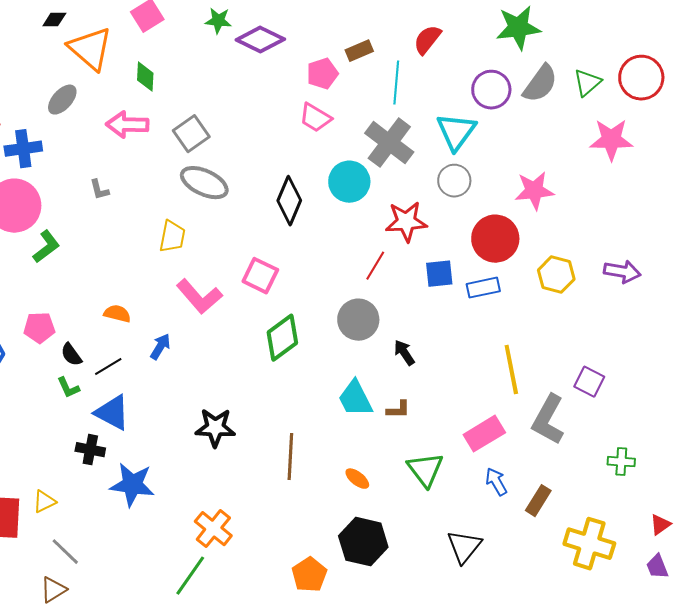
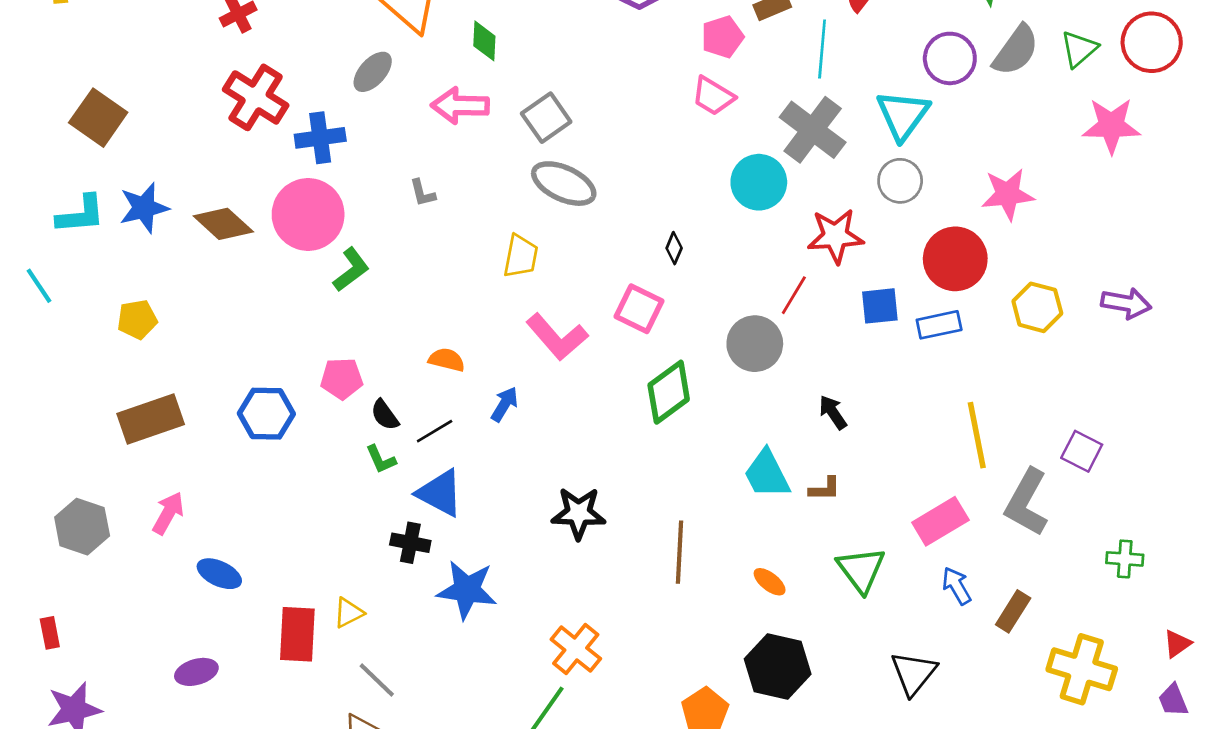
black diamond: (289, 201) -> (674, 248), moved, size x0.5
gray circle: (358, 320) -> (755, 344), moved

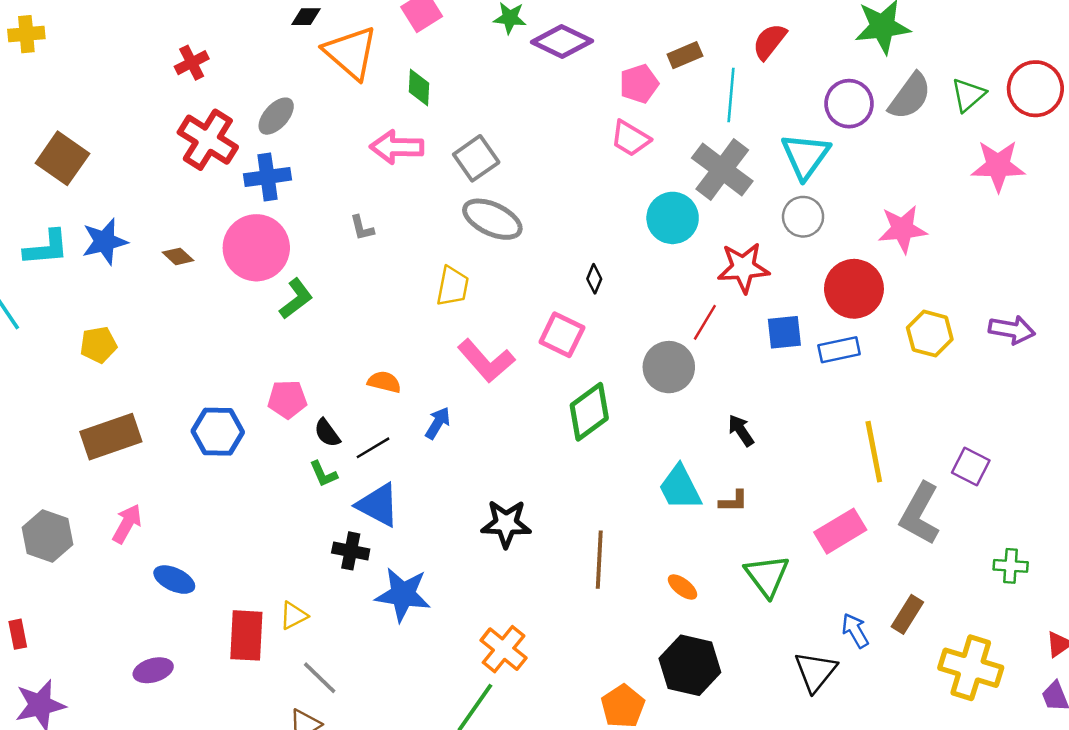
gray ellipse: (373, 72) -> (276, 116), moved
brown diamond: (223, 224) -> (178, 256), size x0.6
blue arrow: (957, 586) -> (855, 630), moved

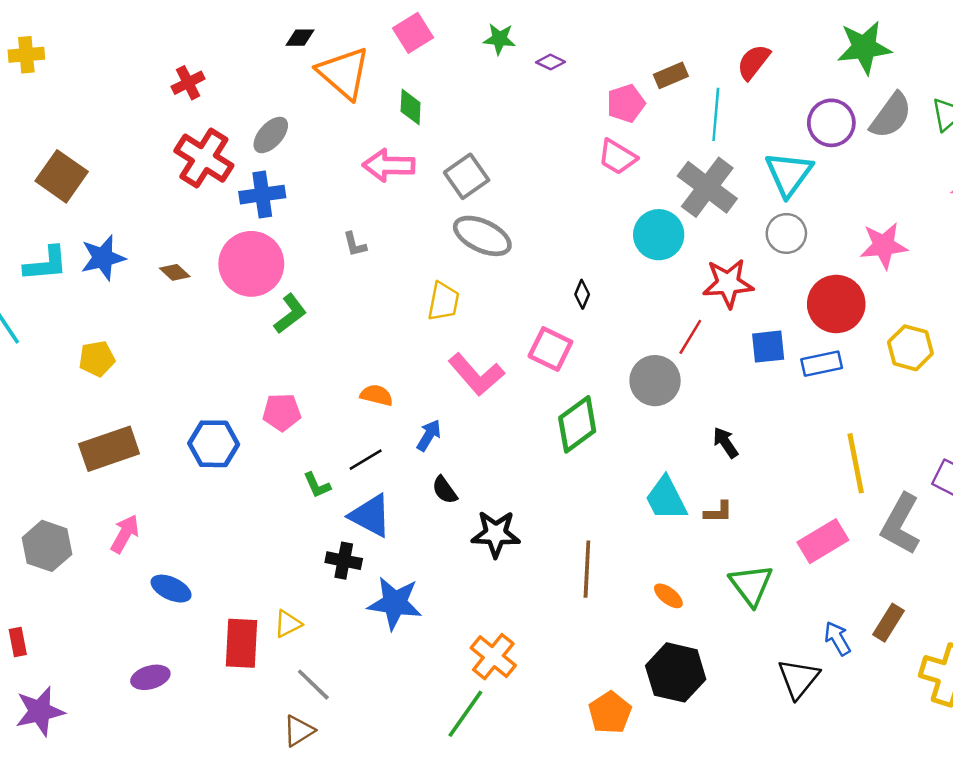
purple diamond: (562, 42) -> (550, 62), size x0.5
black semicircle: (327, 433) -> (445, 490), moved

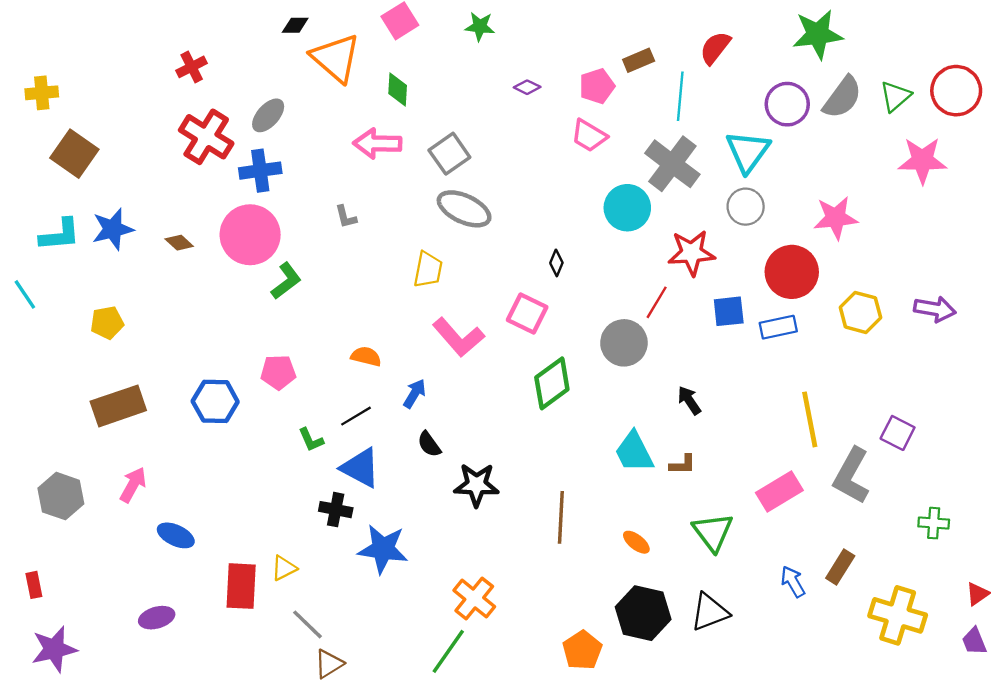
yellow cross: (26, 55) -> (42, 93), moved
purple diamond: (550, 62) -> (527, 87), moved
black triangle: (799, 679) -> (710, 612), moved, turned 30
brown triangle: (299, 731) -> (329, 664), moved

